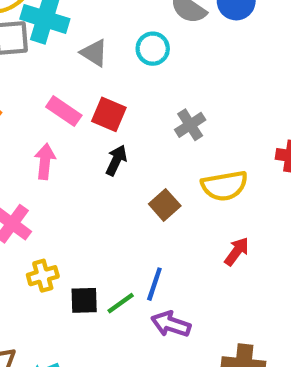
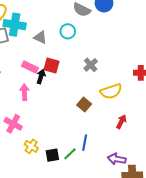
black arrow: (116, 160) -> (41, 77), moved
yellow cross: (43, 276) -> (31, 146), turned -32
purple arrow: (171, 324) -> (117, 159), moved

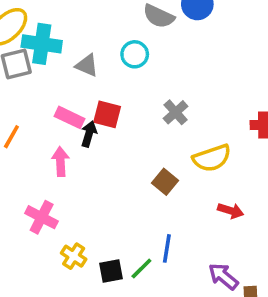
red arrow: (121, 122) -> (231, 211), turned 80
purple arrow: (117, 159) -> (223, 276), turned 30

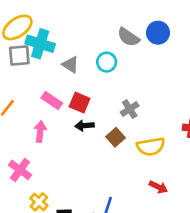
black arrow: (89, 134) -> (85, 126), moved, turned -120
brown square: (165, 182) -> (116, 137), moved

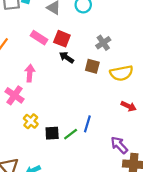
black arrow: (85, 126) -> (67, 57), turned 40
pink arrow: (40, 132) -> (30, 73), moved
brown square: (116, 137) -> (92, 66), turned -32

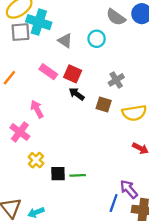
pink arrow: (30, 73) -> (37, 109), turned -35
blue line: (87, 124) -> (114, 203), moved
green line: (71, 134) -> (78, 175), turned 32

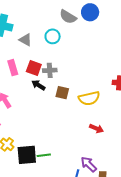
pink rectangle: (48, 72) -> (13, 68), turned 42
gray cross: (116, 80) -> (50, 70), moved, turned 32
black square: (58, 174) -> (27, 155), size x1.5

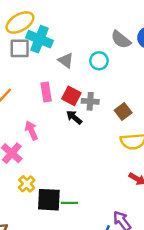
brown square: (62, 93) -> (123, 111), moved, turned 32

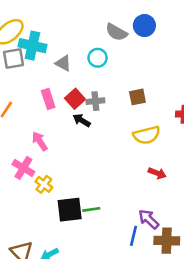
red square: (71, 96) -> (75, 99), turned 30
brown square: (123, 111) -> (137, 97), moved, turned 35
yellow cross: (27, 184) -> (44, 184), moved

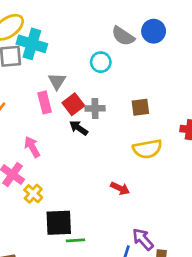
gray triangle: (63, 63) -> (57, 81), moved, turned 30
red arrow: (157, 173) -> (120, 188), moved
green line: (91, 209) -> (76, 240), moved

